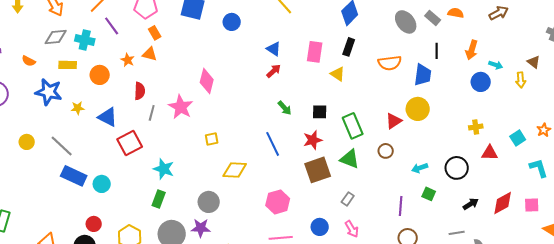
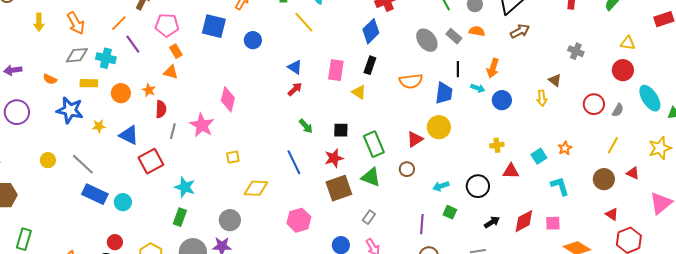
orange star: (128, 60) -> (149, 90), moved
cyan arrow: (496, 65) -> (478, 88), moved

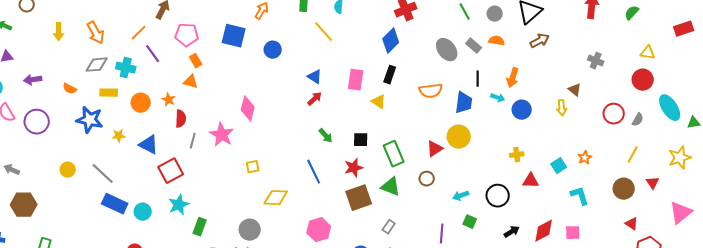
red triangle: (633, 173) -> (653, 183), turned 32
cyan star: (185, 187) -> (179, 205), moved, turned 30

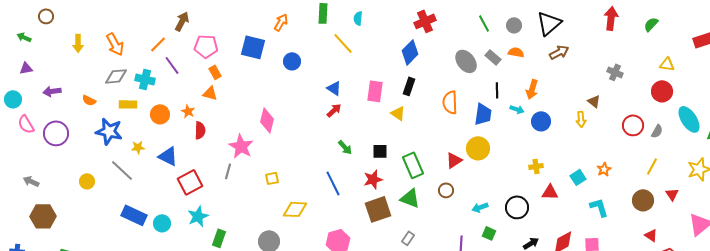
orange semicircle: (431, 91) -> (450, 102), turned 95
gray line: (193, 141) -> (228, 171), moved
gray line: (103, 174) -> (122, 170), moved

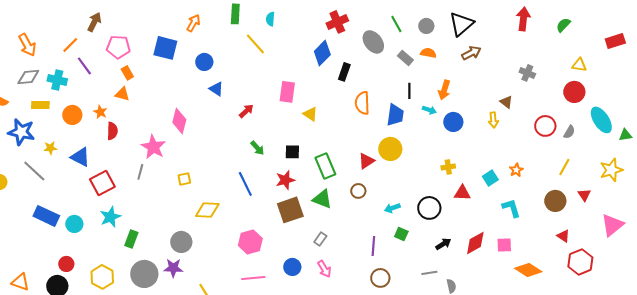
gray ellipse: (466, 61) -> (373, 42), moved
black rectangle: (409, 86) -> (344, 72), moved
blue triangle: (334, 88) -> (216, 89), moved

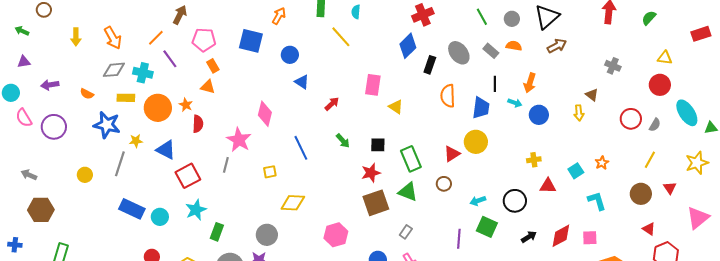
gray ellipse: (373, 42) -> (459, 53), moved
orange circle: (72, 115) -> (158, 108), size x1.4
gray line: (34, 171) -> (120, 164), turned 65
blue line: (245, 184) -> (301, 148), moved
green square: (401, 234) -> (487, 227), size x1.5

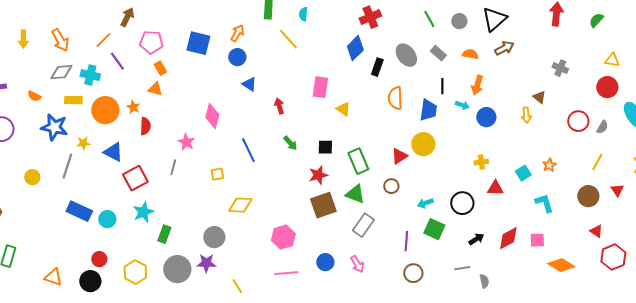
orange arrow: (279, 16) -> (237, 33), moved
orange semicircle: (514, 46) -> (470, 54), moved
red arrow: (332, 104) -> (279, 106), turned -63
pink star: (239, 140) -> (186, 142), size x0.7
gray rectangle: (406, 232) -> (363, 225), moved, size x1.6

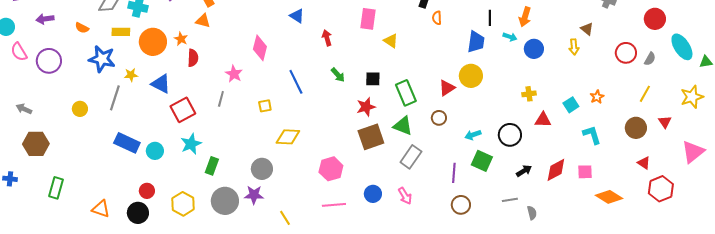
orange semicircle: (395, 98) -> (437, 18), moved, size x0.6

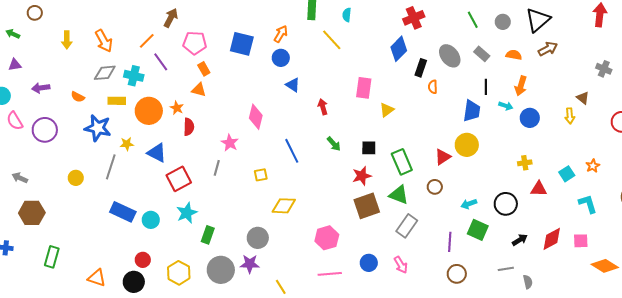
yellow triangle: (391, 41) -> (387, 110), turned 49

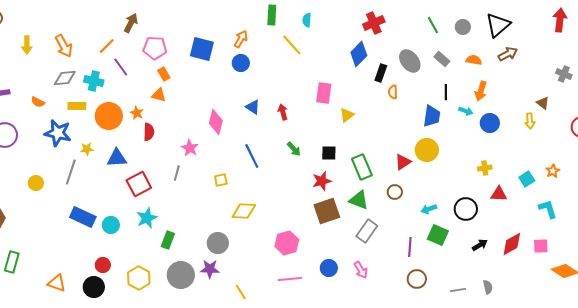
blue triangle: (293, 85) -> (253, 107), moved
blue triangle: (157, 153) -> (117, 158), turned -30
gray line: (506, 269) -> (458, 290), moved

